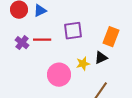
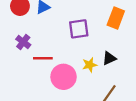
orange rectangle: (111, 37) -> (116, 18), moved
red line: (42, 40) -> (43, 58), moved

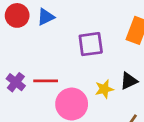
purple cross: (23, 42) -> (16, 82), moved

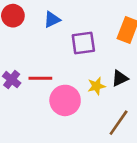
blue triangle: (46, 17) -> (52, 20), moved

